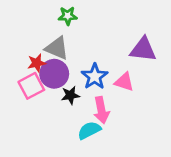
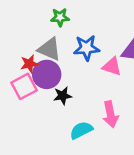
blue star: (95, 76) -> (87, 48), moved, turned 30
pink triangle: (124, 82) -> (112, 66), moved
pink arrow: (101, 110) -> (110, 114), moved

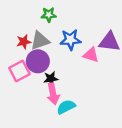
gray triangle: (49, 49) -> (40, 41), turned -42
red star: (29, 64) -> (24, 42), moved
pink arrow: (110, 114) -> (53, 94), moved

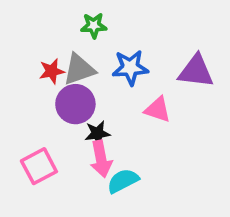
pink triangle: (91, 55) -> (158, 110), moved
pink square: (19, 71) -> (39, 166), moved

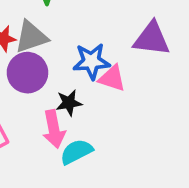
blue star: (130, 68) -> (91, 61), moved
black star: (97, 133) -> (69, 103), moved

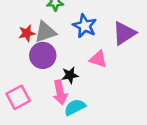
purple triangle: (152, 39) -> (124, 33), turned -40
blue star: (91, 61) -> (85, 26), moved, turned 30

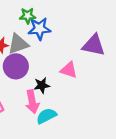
blue star: (85, 26) -> (39, 29), moved, turned -30
purple triangle: (124, 33) -> (94, 45), turned 45

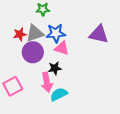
blue star: (39, 29) -> (56, 33), moved
pink triangle: (69, 70) -> (62, 48), moved

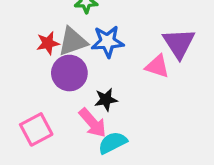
purple triangle: (99, 34) -> (179, 43), turned 45
pink triangle: (62, 48) -> (157, 66), moved
pink arrow: (47, 82) -> (93, 123), turned -30

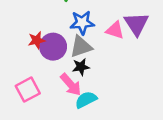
gray triangle: (73, 41) -> (81, 47), moved
red star: (48, 43) -> (37, 40), moved
pink triangle: (157, 66) -> (115, 30), moved

